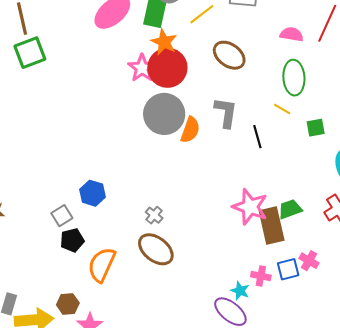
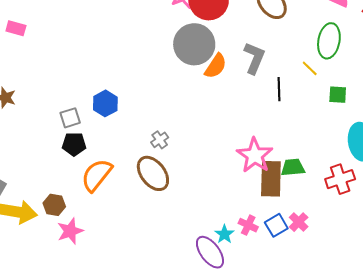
blue square: (288, 269) -> (276, 225), turned -30

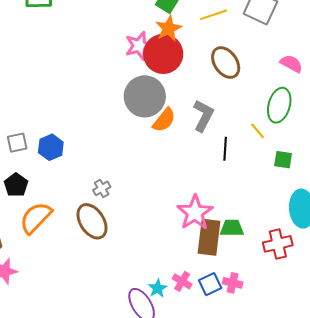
gray square: (70, 118) -> (17, 143), moved
black pentagon: (74, 144) -> (16, 185), turned 30
pink cross: (299, 222) -> (233, 283), turned -36

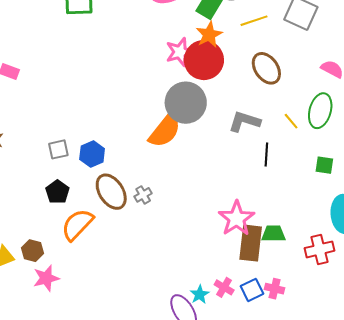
gray L-shape: (203, 116) -> (244, 121), turned -100
orange semicircle: (164, 120) -> (165, 131), moved, size x1.4
yellow line: (258, 131) -> (291, 121), moved
brown ellipse: (92, 221) -> (111, 192), moved

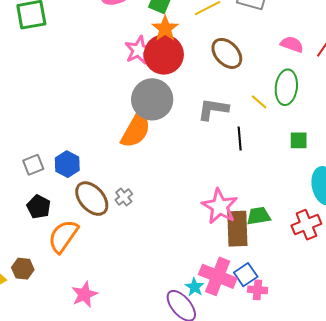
pink star: (46, 278) -> (84, 294), moved
pink cross: (224, 287) -> (218, 276), size x1.8
pink cross: (275, 289) -> (258, 290), moved

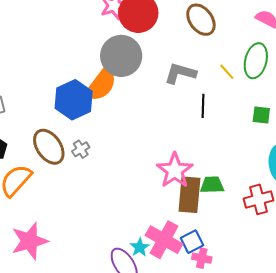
blue hexagon: (67, 164) -> (74, 100), moved, size x1.5
pink star: (84, 294) -> (30, 241), size x1.4

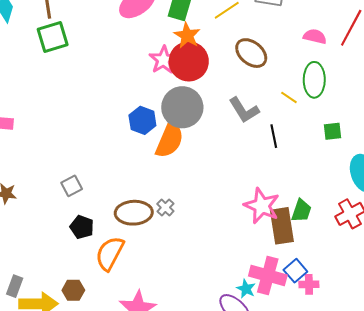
gray L-shape: (180, 73) -> (244, 110), turned -124
blue hexagon: (74, 100) -> (142, 120), moved, size x0.7
brown ellipse: (49, 147) -> (134, 213), turned -45
green trapezoid: (212, 185) -> (301, 211), turned 125

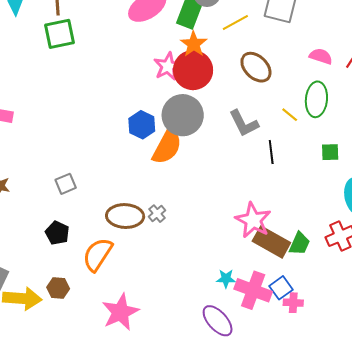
green trapezoid: (301, 211) -> (299, 244), moved
brown rectangle: (282, 226) -> (271, 242), turned -57
black pentagon: (82, 227) -> (57, 233), moved
cyan star: (246, 289) -> (226, 279), moved, turned -30

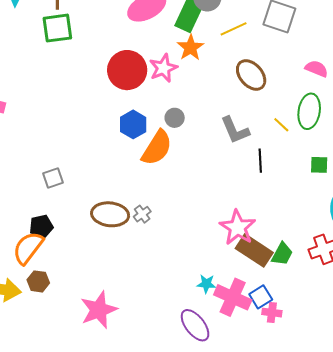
red circle: (193, 70) -> (127, 70), moved
gray circle: (183, 115) -> (175, 118), size x0.5
black pentagon: (57, 233) -> (41, 227), turned 30
orange semicircle: (98, 254) -> (28, 248), moved

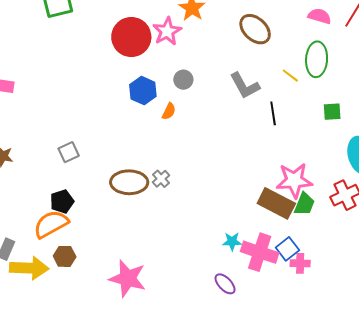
orange semicircle: (157, 148) -> (169, 111), size x0.5
pink star: (238, 227) -> (294, 180), moved, turned -30
orange semicircle: (28, 248) -> (51, 224), turned 30
pink star: (99, 310) -> (128, 278), turned -30
purple ellipse: (195, 325) -> (225, 284), size x0.7

